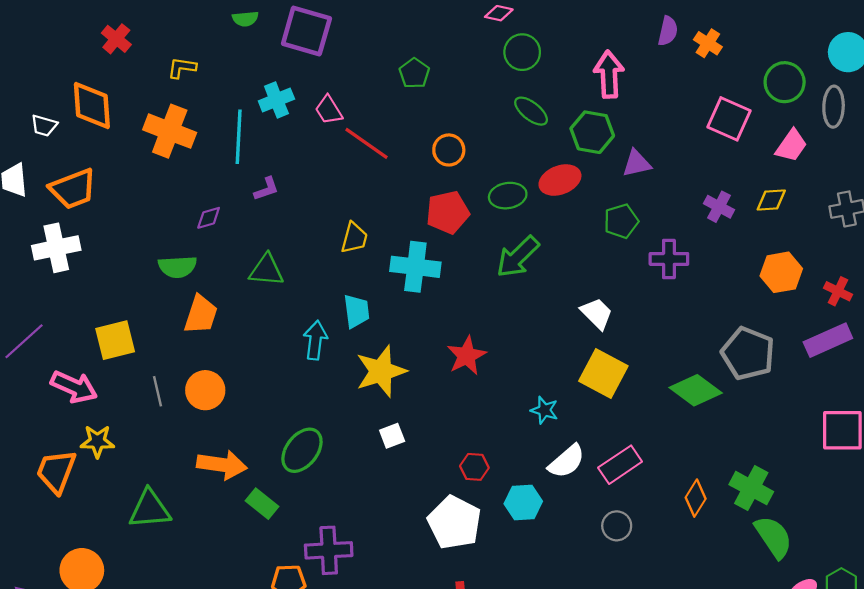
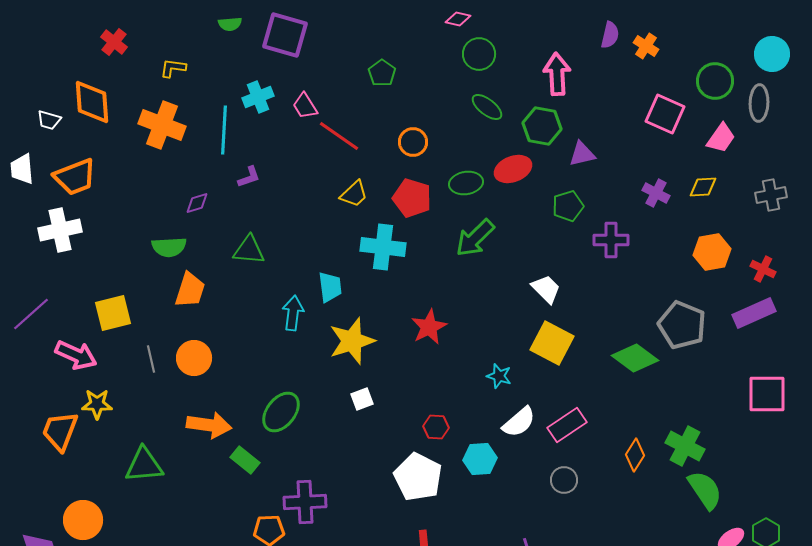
red pentagon: (448, 212) -> (412, 198), turned 30
yellow trapezoid: (354, 238) -> (354, 194), moved, turned 32

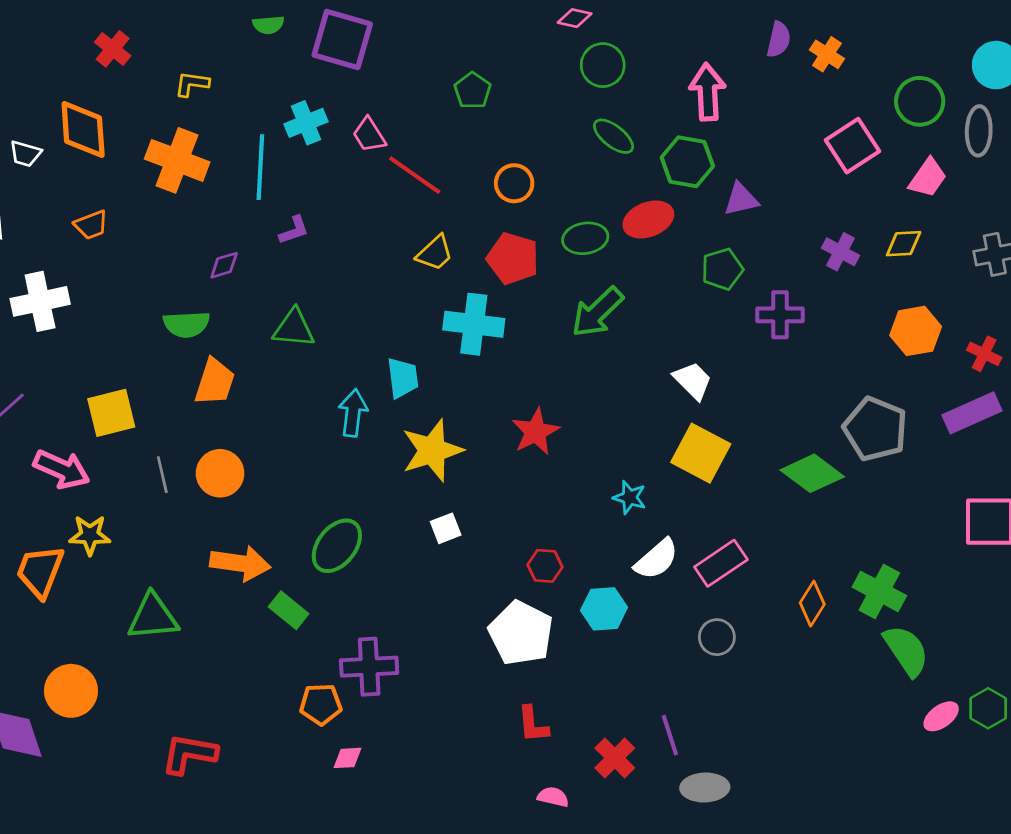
pink square: (665, 114) -> (852, 146), turned 33
orange trapezoid: (75, 177) -> (91, 225), moved, size x0.6

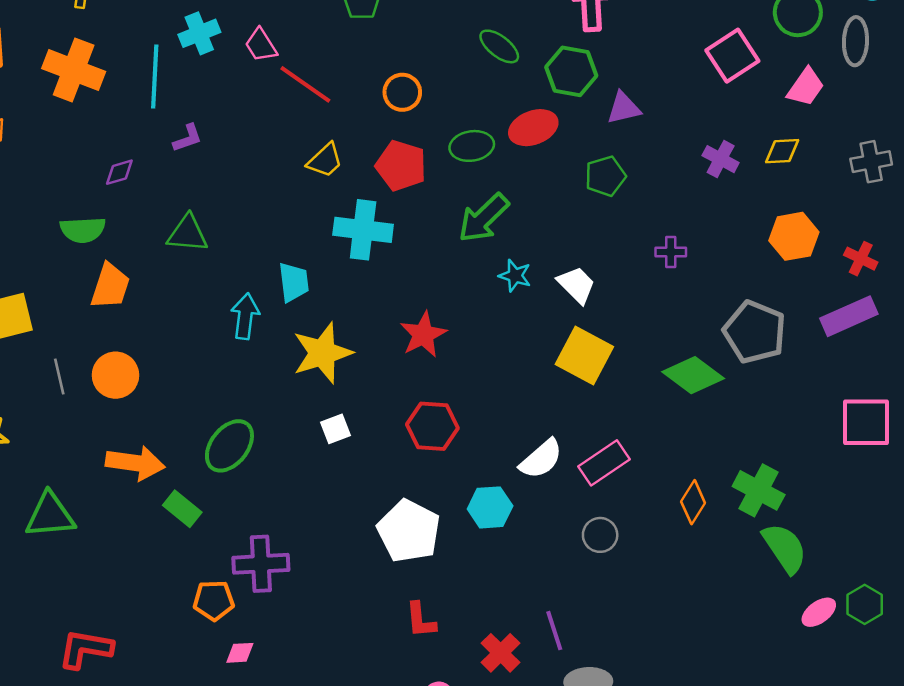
purple cross: (780, 315) -> (671, 252), moved, size x0.7
cyan star: (630, 497) -> (515, 276), moved
red hexagon: (545, 566) -> (432, 426), moved, size x1.5

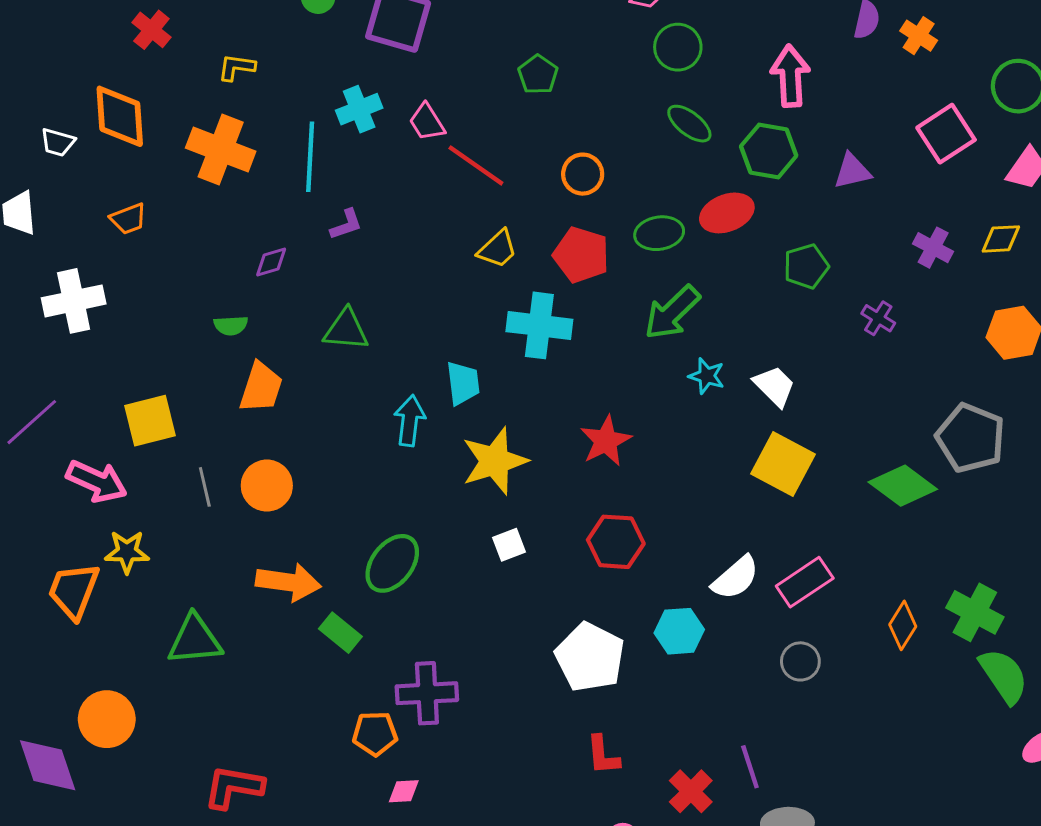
purple triangle: (624, 108) -> (852, 171), moved
green semicircle: (83, 230) -> (231, 325), size x0.7
purple cross: (671, 252) -> (878, 318), moved, turned 32

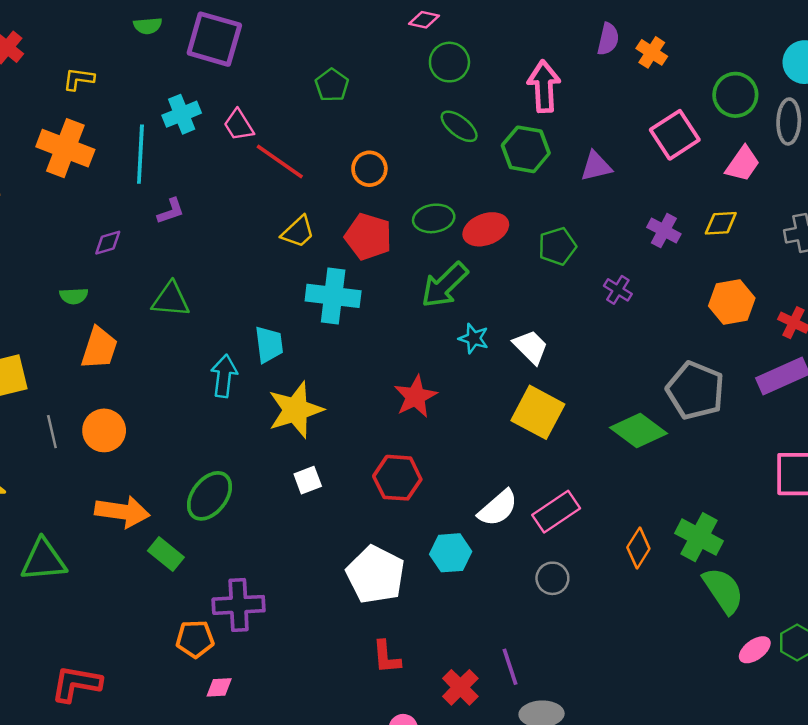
red ellipse: (727, 213) -> (486, 229), moved
red star: (606, 441) -> (415, 397), moved

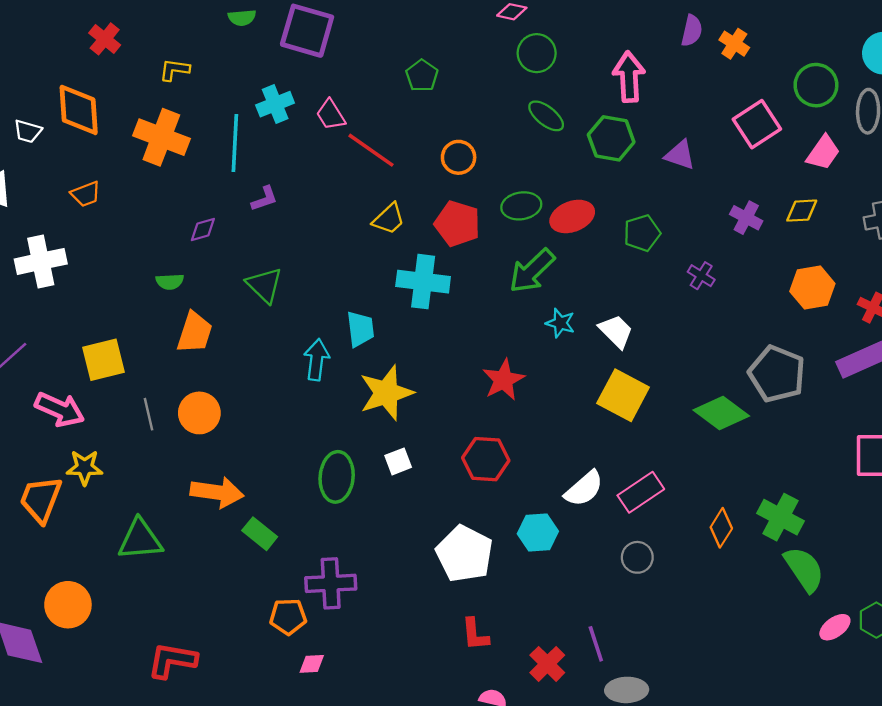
purple triangle: (596, 166) -> (680, 155), turned 32
green triangle: (171, 300) -> (264, 285), turned 39
green ellipse: (209, 496) -> (337, 477), moved, turned -33

